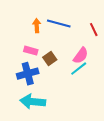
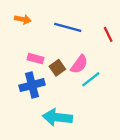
orange arrow: (37, 26) -> (23, 19), moved, turned 104
pink semicircle: (81, 56) -> (79, 64), moved
cyan arrow: (33, 102) -> (57, 117), moved

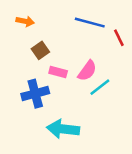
blue line: (68, 27) -> (90, 23), moved
pink rectangle: (35, 59) -> (58, 72), moved
brown square: (57, 68) -> (40, 50), moved

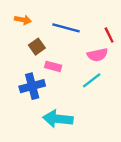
blue line: (90, 23) -> (66, 28), moved
pink semicircle: (87, 71) -> (97, 55), moved, turned 42

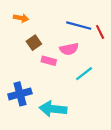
blue line: (66, 28) -> (79, 26), moved
pink semicircle: (97, 55) -> (69, 49), moved
blue cross: (32, 86) -> (20, 94), moved

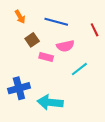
orange arrow: (21, 18) -> (20, 17), turned 48
blue line: (79, 26) -> (56, 22), moved

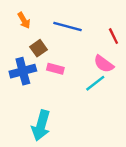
pink semicircle: (65, 46) -> (104, 64), moved, turned 48
blue cross: (19, 88) -> (23, 71), moved
cyan arrow: (50, 102) -> (41, 125), moved, turned -80

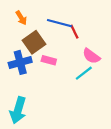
red line: (113, 36) -> (74, 32), moved
brown square: (39, 48) -> (34, 42), size x1.5
cyan arrow: (41, 125) -> (18, 110), moved

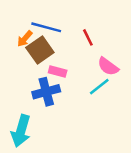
orange arrow: (21, 18) -> (25, 39), moved, turned 72
blue line: (59, 23) -> (46, 27), moved
blue cross: (20, 62) -> (46, 92), moved

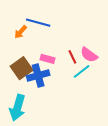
red line: (88, 37) -> (72, 57), moved
brown square: (40, 50) -> (22, 68), moved

